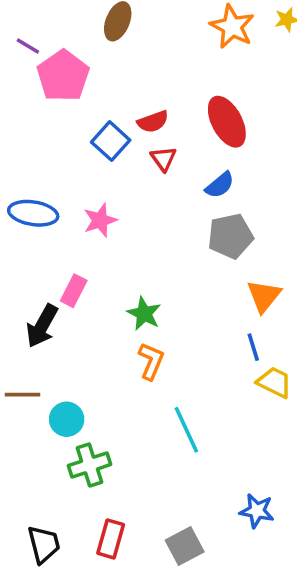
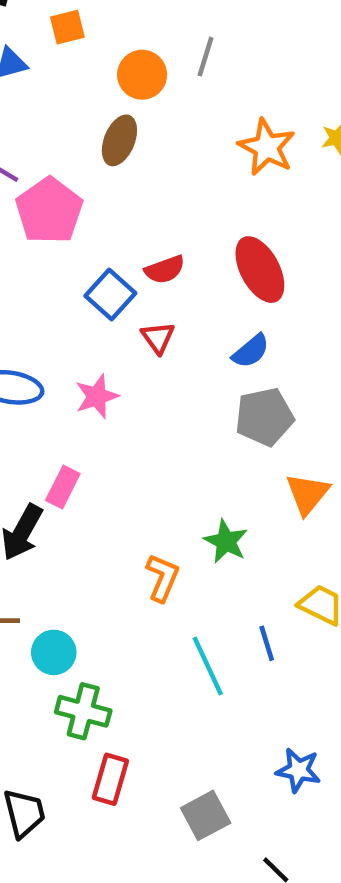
red triangle: (163, 159) -> (158, 337), moved
green star: (144, 314) -> (226, 541), moved
blue line: (253, 347) -> (267, 643), moved
green cross: (90, 465) -> (83, 711), turned 33
red rectangle: (111, 539) -> (110, 779), moved

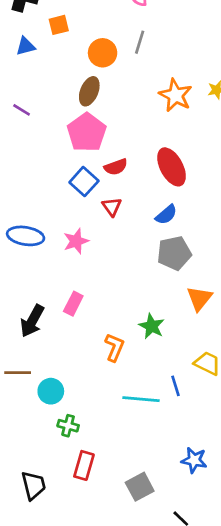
pink pentagon: (49, 211) -> (87, 132), moved
pink rectangle: (63, 487) -> (73, 304), moved
cyan line: (208, 666) -> (141, 399), turned -60
green cross: (83, 711) -> (68, 426), size x0.7

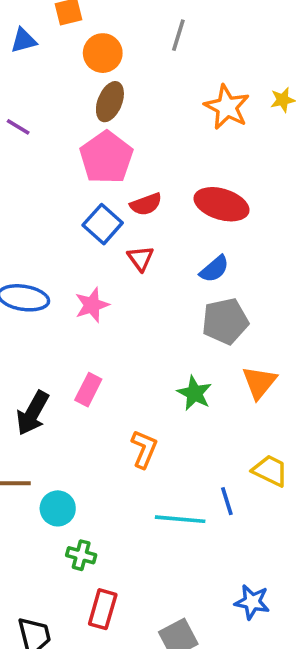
orange circle: (103, 53) -> (103, 53), moved
red ellipse: (172, 167) -> (222, 204), turned -45
green star: (152, 326) -> (195, 393), moved

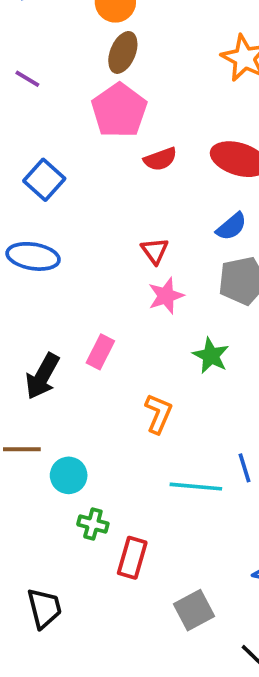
blue square: (103, 224) -> (44, 180), moved
red triangle: (141, 258) -> (155, 251), moved
pink star: (92, 305) -> (166, 296), moved
red rectangle: (103, 609) -> (132, 558), moved

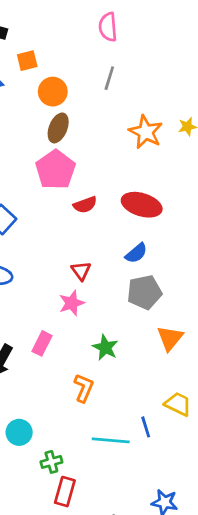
pink star: (166, 296) -> (72, 303), moved
green star: (211, 356) -> (105, 347), moved
green cross: (93, 524) -> (51, 462), moved, turned -30

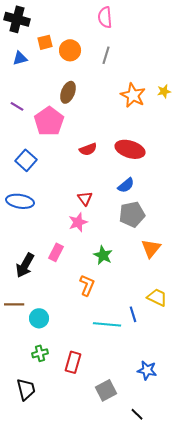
orange circle: (53, 92) -> (70, 50), moved
pink pentagon: (55, 170) -> (49, 121), moved
green cross: (51, 462) -> (40, 353), moved

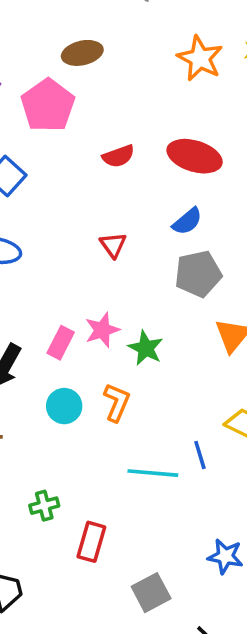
brown ellipse: (68, 92) -> (82, 53), turned 55
pink star: (78, 222) -> (102, 330), moved
cyan circle: (39, 318) -> (64, 406), moved
green cross: (40, 353) -> (44, 506), moved

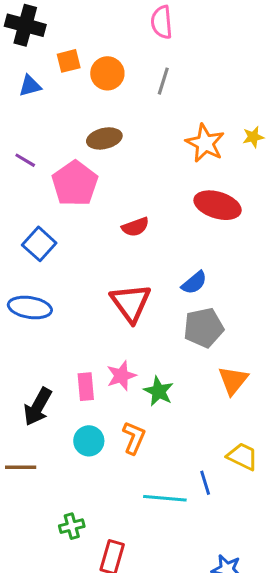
red ellipse: (195, 156) -> (218, 205), moved
red triangle: (113, 245) -> (131, 303), size x1.8
pink rectangle: (61, 343) -> (86, 387), turned -32

